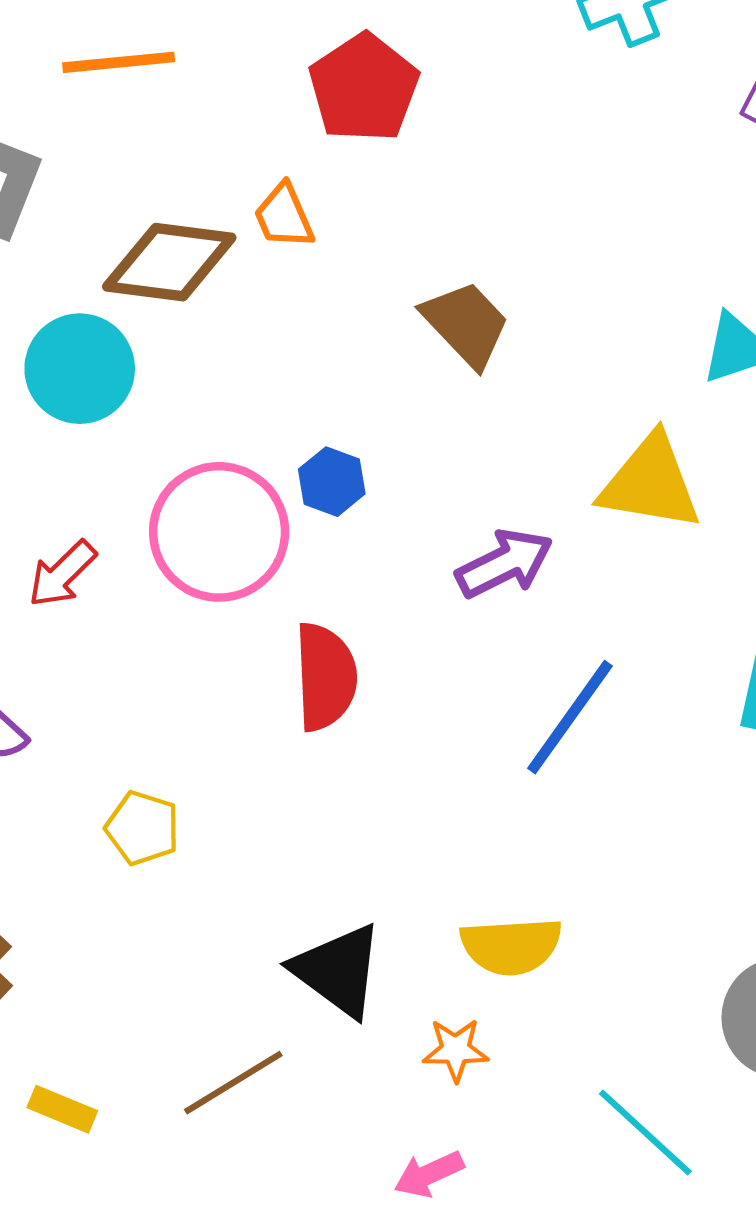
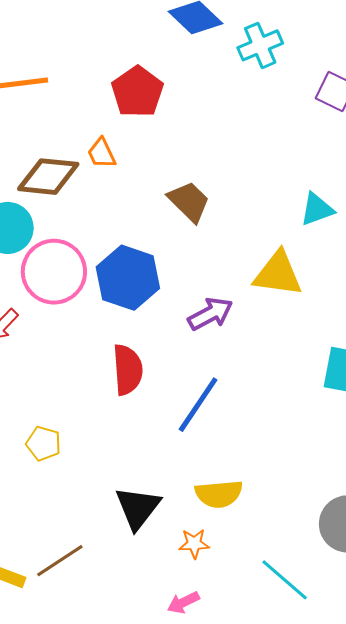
blue hexagon: (332, 482) -> (128, 278), size x2.0
pink circle: (219, 532) -> (54, 272), moved
blue line: (570, 717) -> (198, 405), moved
black triangle: (338, 970) -> (138, 508), turned 33
brown line: (233, 1083) -> (60, 561), moved

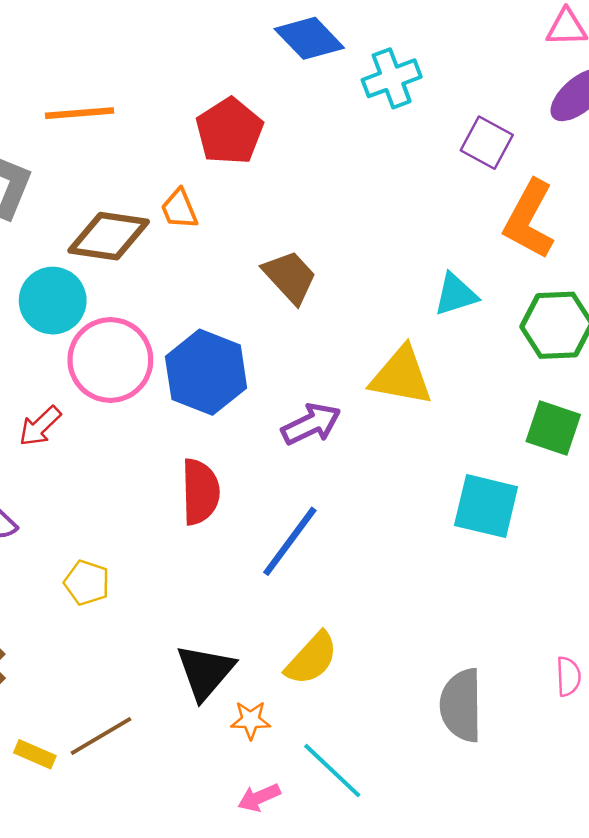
yellow semicircle: (219, 494) -> (312, 659), turned -45
orange star: (194, 544) -> (251, 720), moved
cyan line: (285, 580) -> (332, 771), moved

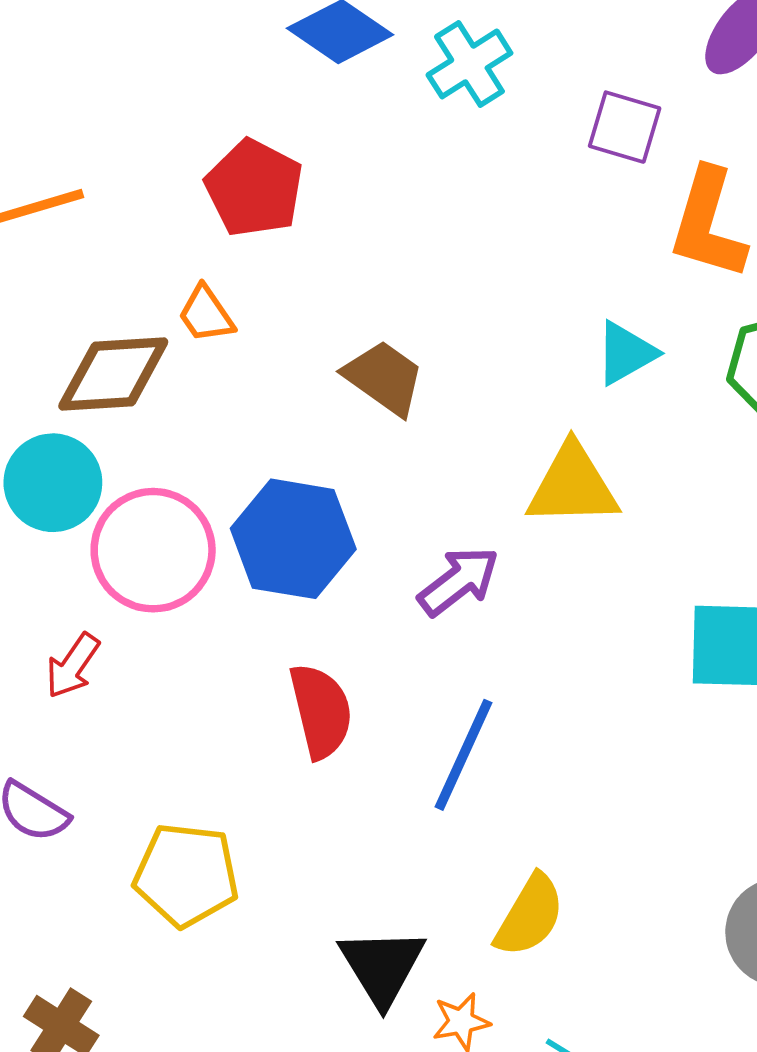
yellow pentagon: (87, 583) -> (186, 875), size x1.6

